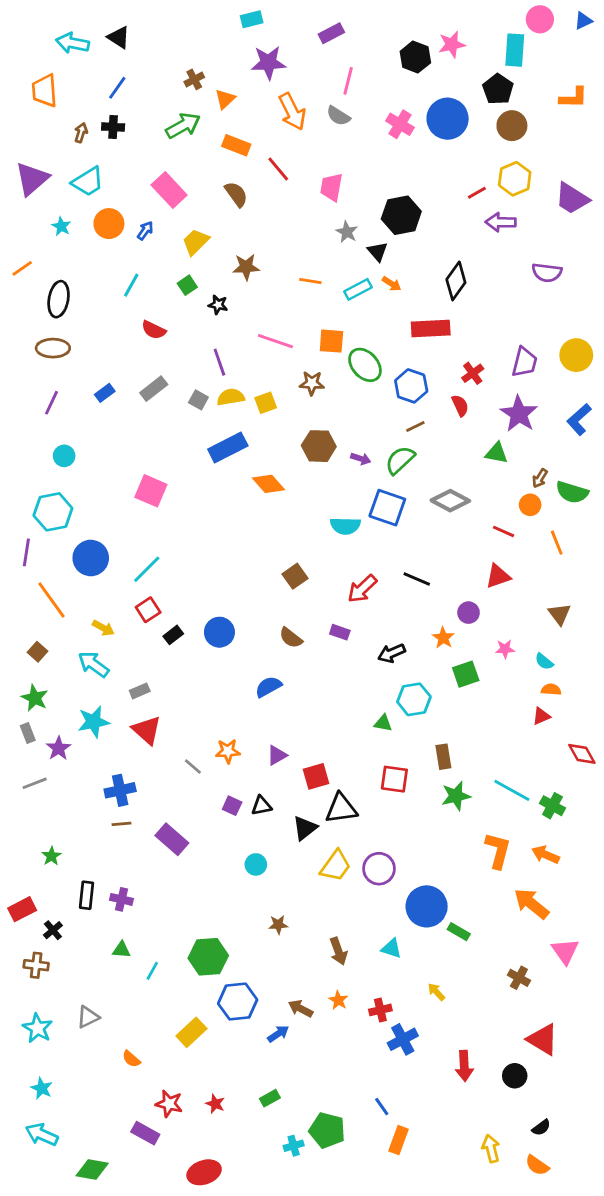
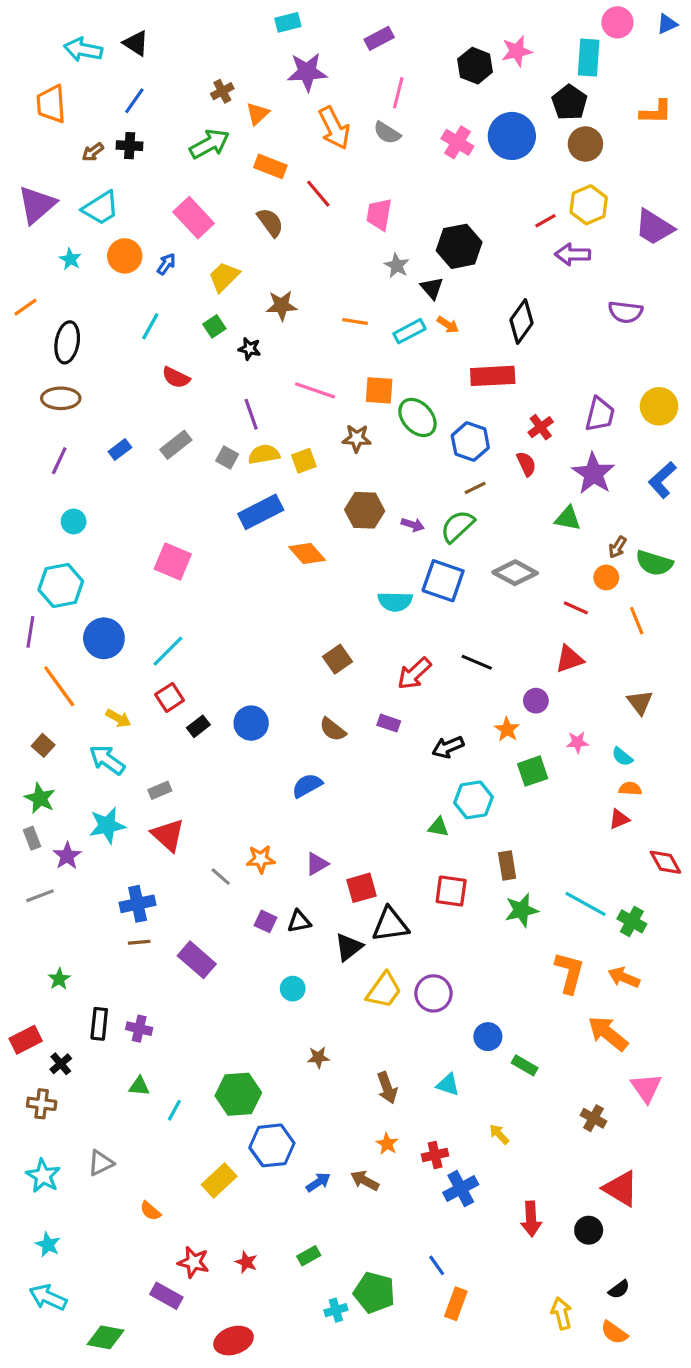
brown arrow: (81, 133) -> (93, 152), turned -144
blue circle: (427, 906) -> (488, 1037), size x0.6
brown arrow: (301, 1009) -> (365, 1181), moved

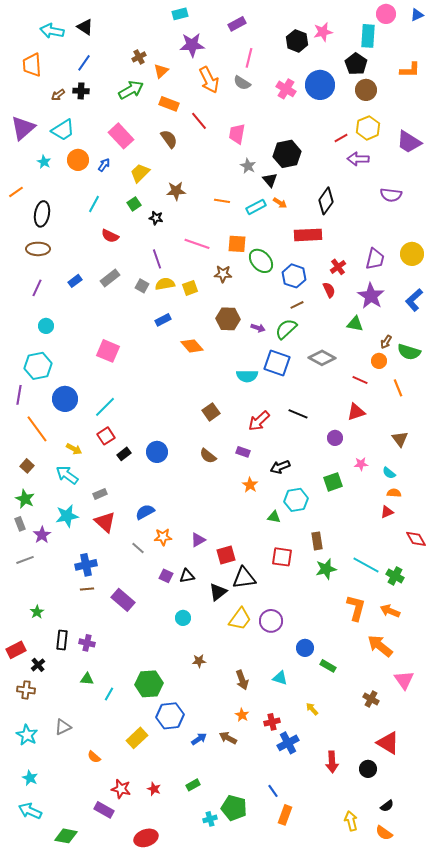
blue rectangle: (261, 512) -> (163, 320), size x0.6
orange star: (507, 729) -> (250, 485), moved
blue semicircle: (307, 785) -> (145, 512), moved

